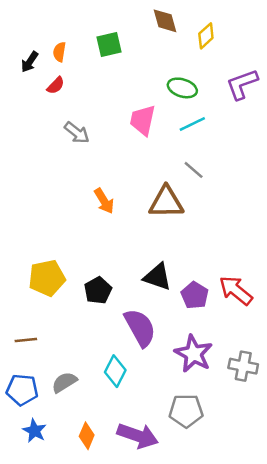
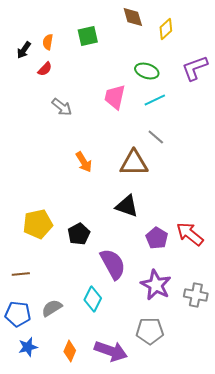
black triangle: (157, 277) -> (127, 206), moved
blue star: (35, 431) -> (28, 347), turned 30

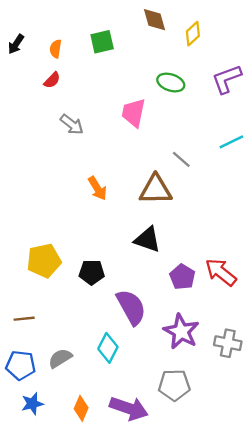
black arrow: (24, 50) -> (16, 44), moved
cyan line: (155, 100) -> (231, 142), moved
black pentagon: (79, 234) -> (92, 272), turned 30

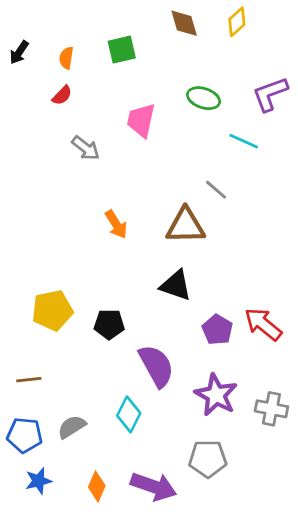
yellow diamond: (193, 34) -> (237, 22), moved
pink trapezoid: (134, 113) -> (141, 120), moved
cyan line: (231, 142) -> (244, 141), moved, turned 50

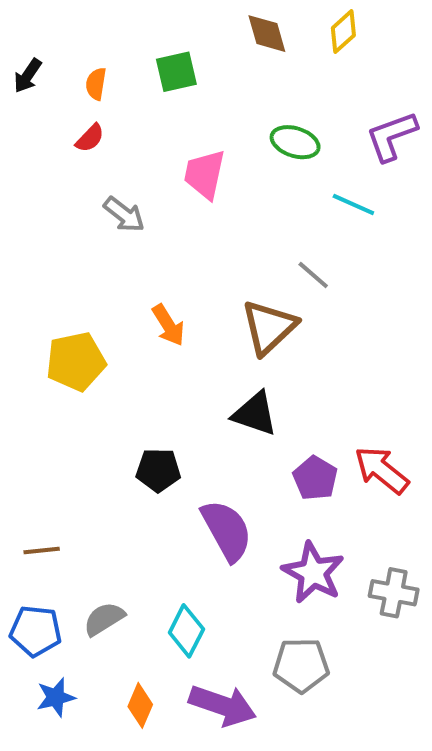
brown triangle: (186, 226) -> (269, 327), turned -42
yellow pentagon: (52, 310) -> (76, 361), moved
cyan diamond: (129, 414) -> (186, 631), moved

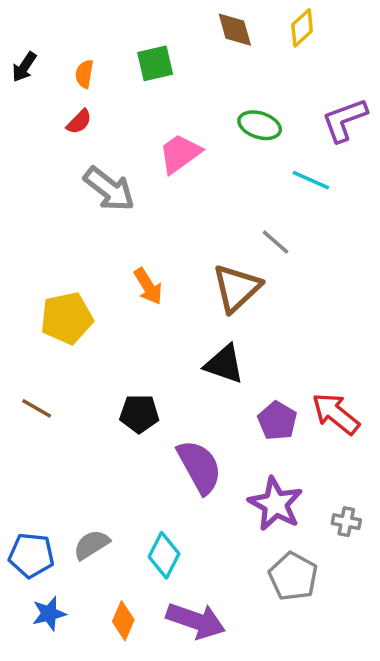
pink trapezoid: (205, 174) -> (180, 154), turned 42
gray arrow: (124, 215) -> (109, 189), size x1.4
brown line: (42, 551) -> (37, 408), moved, turned 36
gray cross: (394, 593) -> (346, 522), size x0.7
gray pentagon: (301, 665) -> (293, 576), moved, turned 30

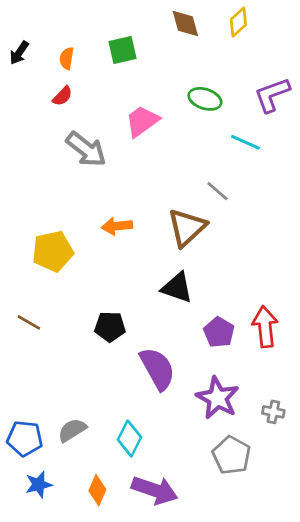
orange arrow: (148, 286) -> (117, 226), turned 116
red arrow: (336, 414) -> (265, 327), turned 45

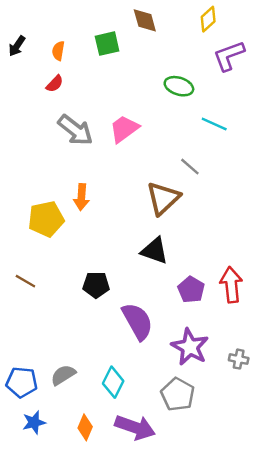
brown diamond: (185, 23) -> (145, 20), moved
purple L-shape: (272, 95) -> (229, 56), moved
pink trapezoid: (142, 121) -> (124, 129), moved
orange arrow: (117, 226) -> (81, 197), moved, turned -80
gray pentagon: (231, 455) -> (178, 394), moved

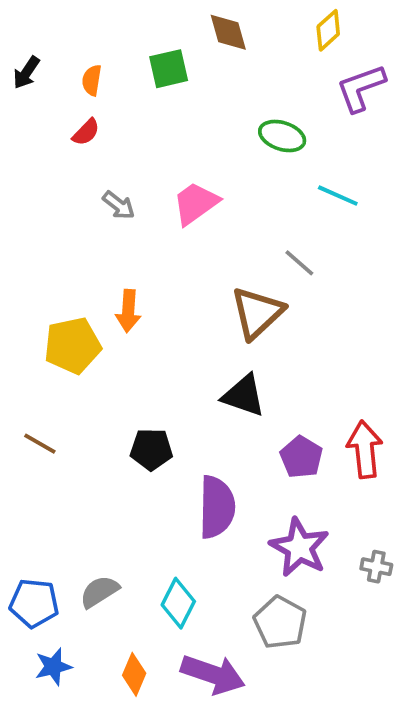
gray arrow: (75, 130) -> (119, 205), size x0.6
purple semicircle: (137, 321) -> (217, 507), turned 30

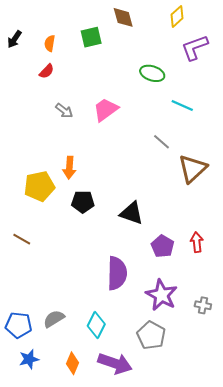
brown triangle: (257, 313) -> (193, 169), moved
black pentagon: (151, 449) -> (83, 202), moved
red arrow: (365, 449) -> (197, 242), size x0.7

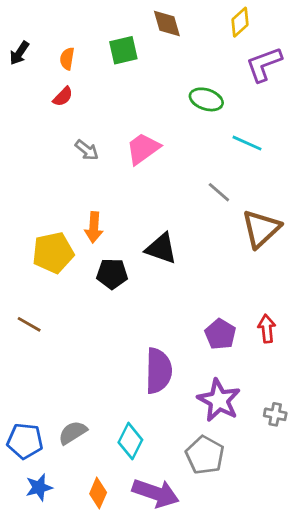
black triangle: (132, 213) -> (161, 248), moved

